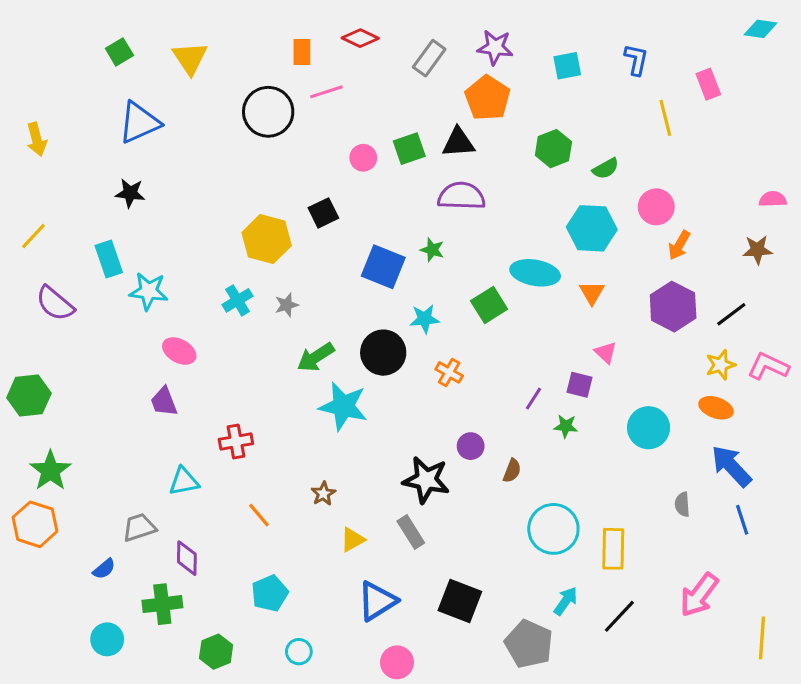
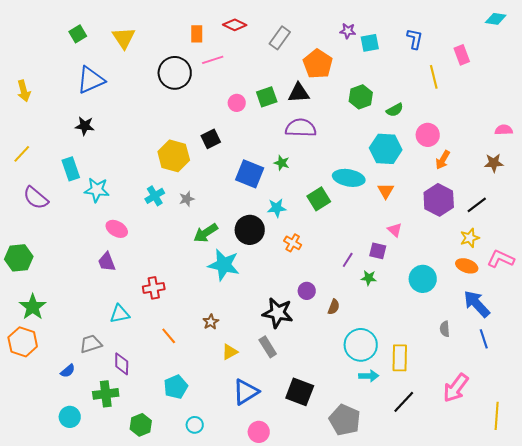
purple star: (495, 47) -> (348, 31), moved, size x0.7
pink L-shape: (768, 366) -> (501, 259), moved
cyan arrow: (566, 601) -> (369, 376), moved, turned 54

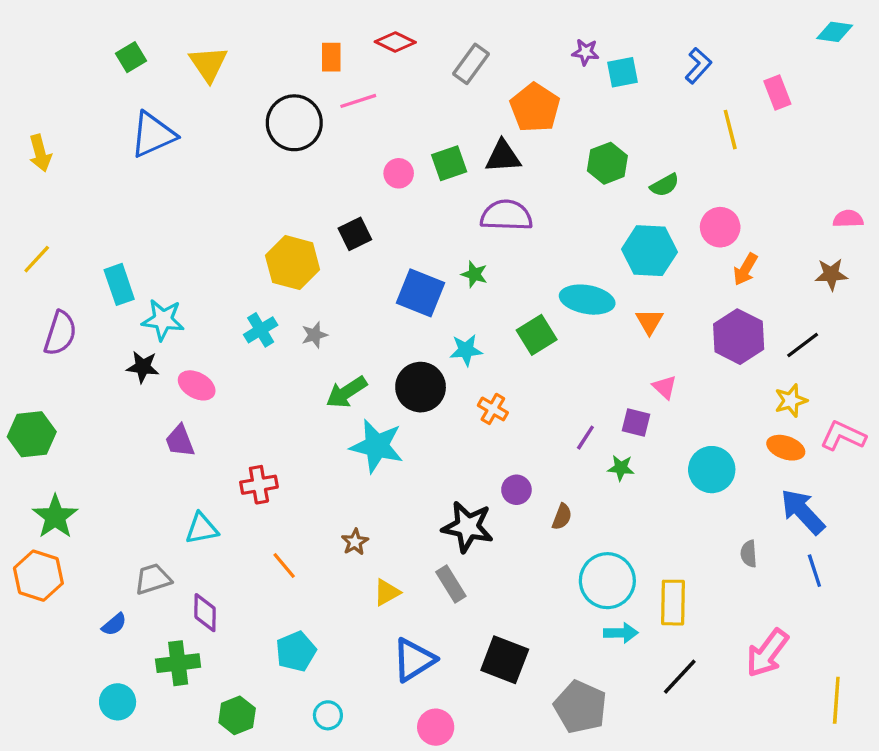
blue L-shape: (415, 39) -> (698, 66), turned 30
black star: (85, 126) -> (143, 367), moved
purple semicircle: (36, 198) -> (60, 333), turned -112

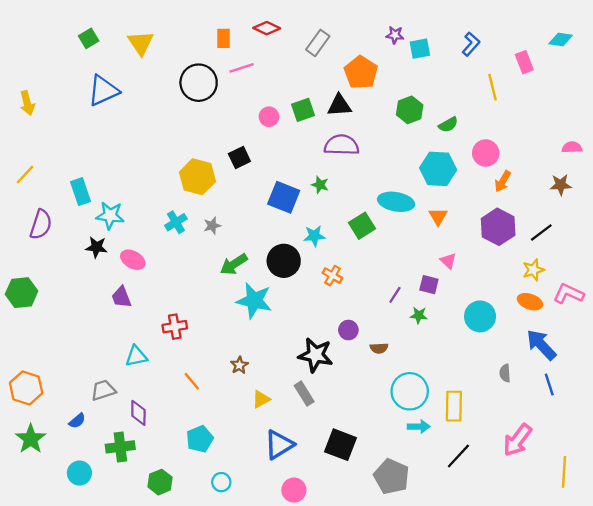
cyan diamond: (835, 32) -> (561, 40), moved
green star: (55, 517) -> (31, 439), moved
brown semicircle: (562, 517) -> (379, 348), turned 66

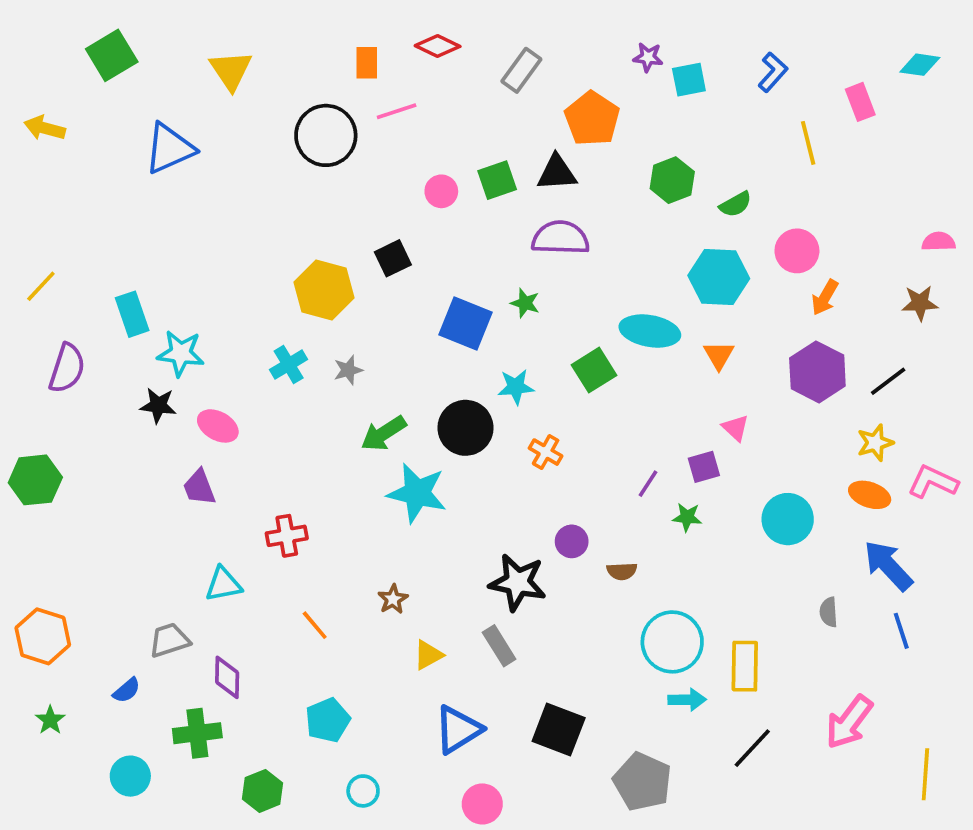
green square: (89, 38) -> (112, 55), moved, size x1.5
yellow arrow: (27, 103) -> (45, 128), moved, turned 120
purple square: (429, 285) -> (704, 467), turned -30
green star: (31, 439) -> (50, 720), size x0.6

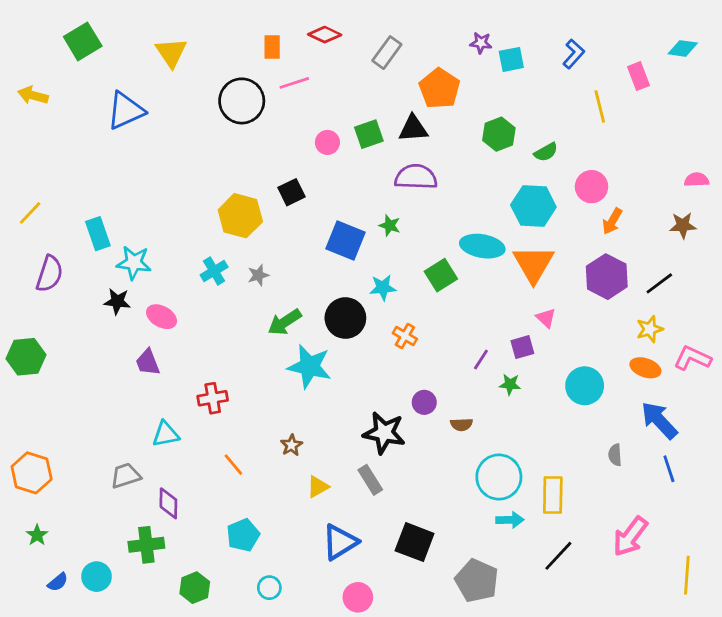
orange triangle: (719, 355) -> (533, 264), size x1.8
blue semicircle: (127, 690) -> (58, 582), moved

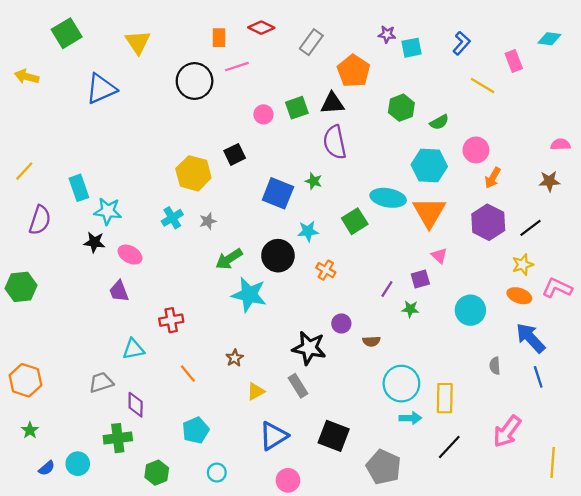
yellow line: (600, 106) -> (483, 85), turned -45
purple semicircle: (416, 177) -> (335, 142), turned -104

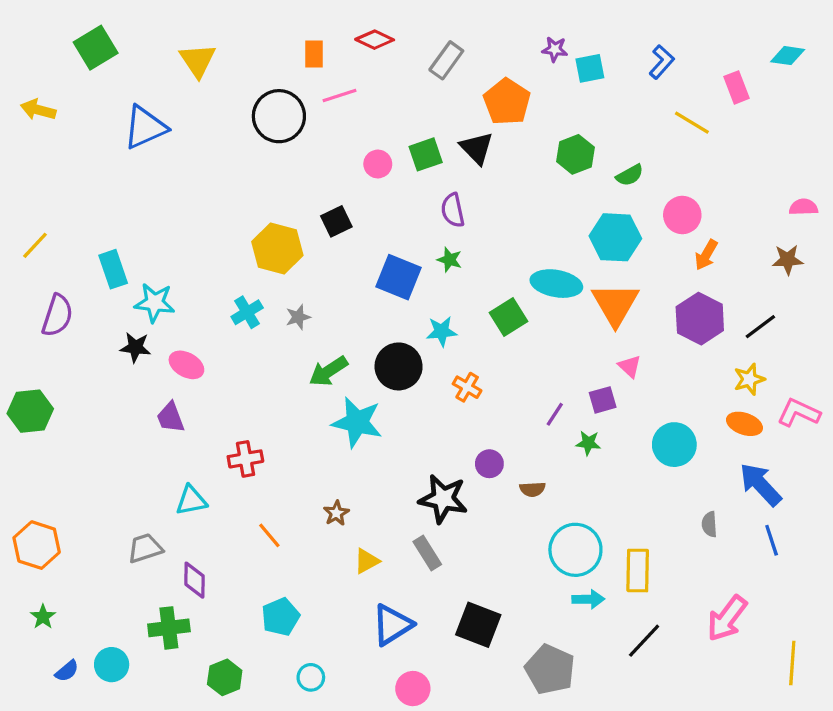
black triangle: (332, 103) -> (477, 148), turned 50
purple semicircle: (335, 142) -> (453, 210), moved, size x0.7

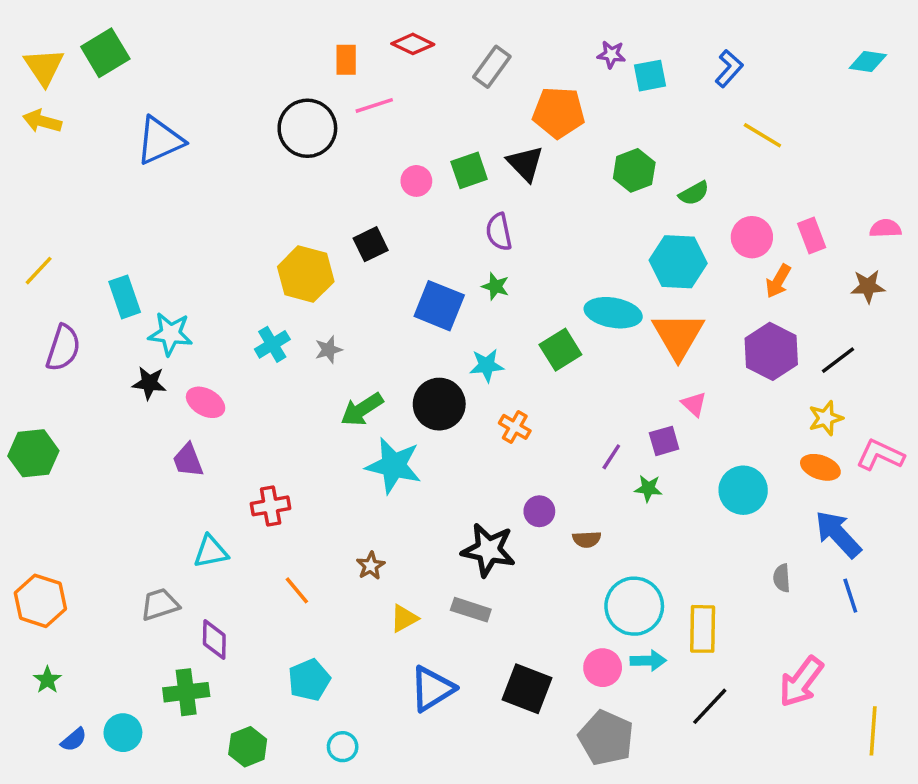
yellow triangle: (198, 60) -> (44, 67), moved
pink rectangle: (737, 87) -> (812, 235), moved
orange pentagon: (507, 102) -> (559, 112), turned -30
gray rectangle: (427, 553) -> (471, 610), turned -40
pink circle: (413, 689) -> (603, 668), moved

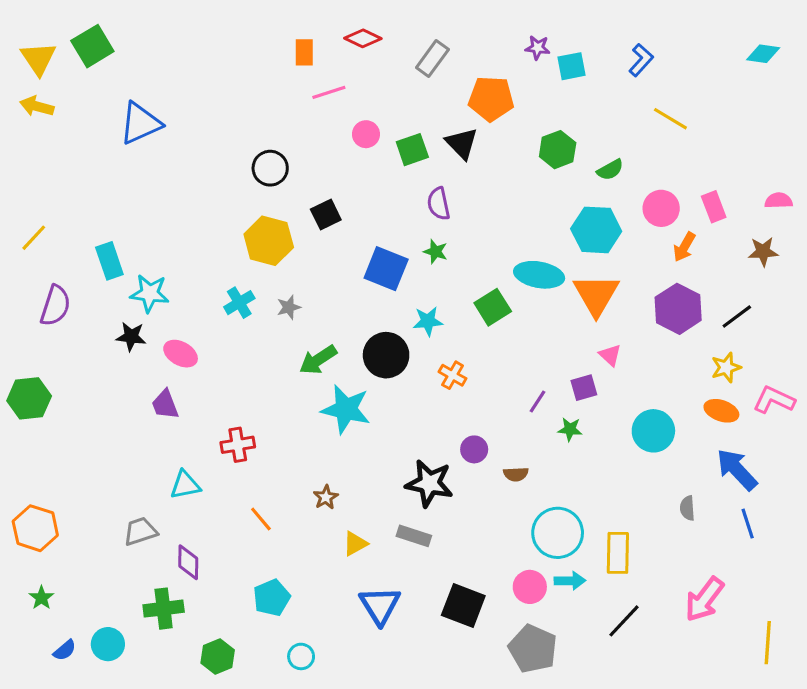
black circle: (307, 128) -> (270, 168), moved, size x0.7
pink circle: (416, 181) -> (366, 134), moved
blue triangle: (432, 689) -> (380, 605), turned -30

